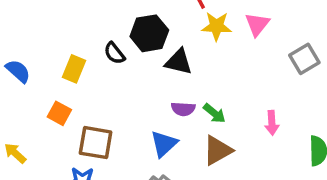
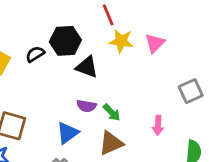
black semicircle: (114, 53) -> (35, 54), turned 90
gray square: (304, 59) -> (191, 91), moved

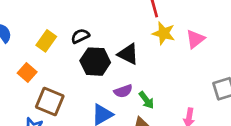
black hexagon: (65, 41) -> (95, 62), moved
purple semicircle: (86, 106) -> (123, 91), turned -36

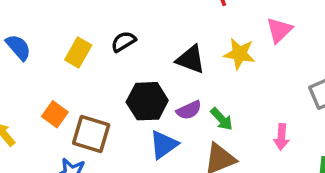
yellow star: (164, 33) -> (239, 54), moved
black hexagon: (95, 62) -> (147, 101), moved
orange square: (27, 72) -> (55, 114), moved

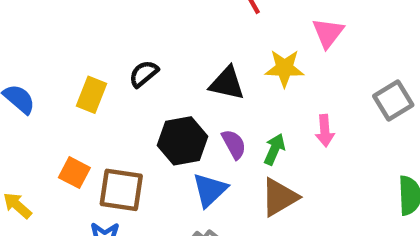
purple semicircle: (189, 110) -> (234, 144), turned -85
green arrow: (222, 119) -> (274, 149), turned -105
pink arrow: (281, 137) -> (325, 131), moved

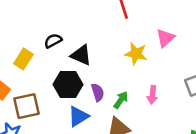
black triangle: (227, 83) -> (81, 55), moved
yellow rectangle: (91, 95) -> (23, 59), moved
brown square: (121, 190) -> (27, 106), turned -32

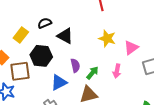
pink triangle: (165, 38) -> (131, 48), moved
black hexagon: (68, 85) -> (41, 56), moved

